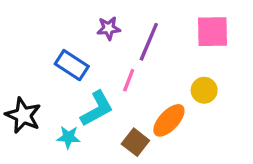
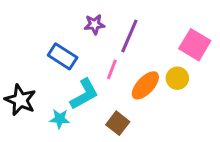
pink square: (212, 32) -> (195, 45), moved, turned 32
orange ellipse: (169, 120) -> (145, 85), moved

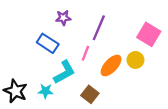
purple star: (94, 24) -> (63, 18), moved
black star: (20, 100) -> (16, 91), moved

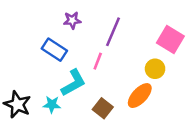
orange ellipse: (111, 66) -> (140, 96), moved

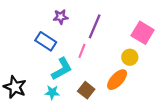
cyan star: (52, 104) -> (52, 92), moved

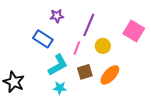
yellow circle: (130, 57) -> (103, 46), moved
brown square: (86, 90) -> (85, 72), moved, turned 35
cyan star: (52, 92) -> (60, 88), moved

